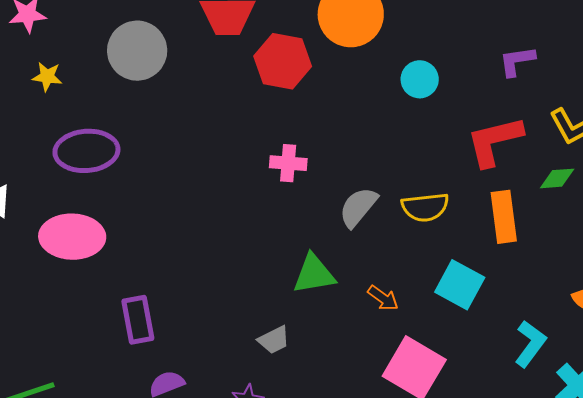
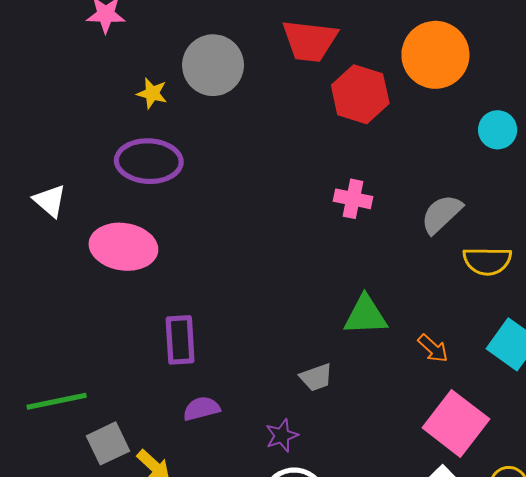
yellow star: (47, 77) -> (152, 93), moved
gray semicircle: (358, 207) -> (441, 214), moved

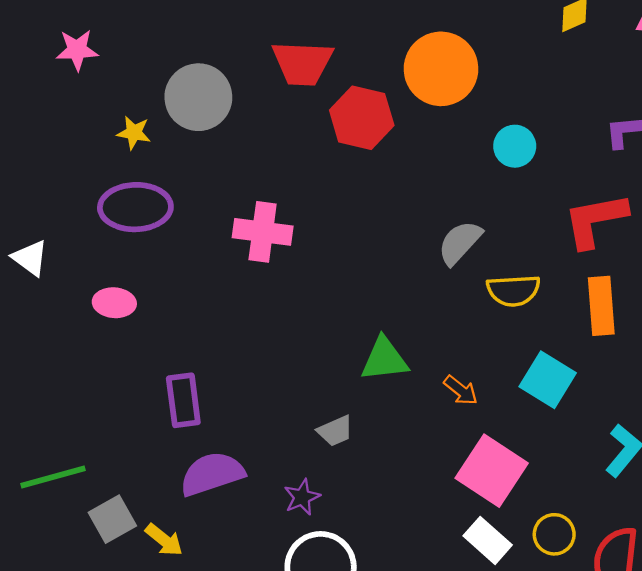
pink cross: (353, 199) -> (263, 232), moved, size x1.4
pink ellipse: (123, 247) -> (114, 303), size x0.6
purple semicircle: (201, 409) -> (212, 474), size x1.6

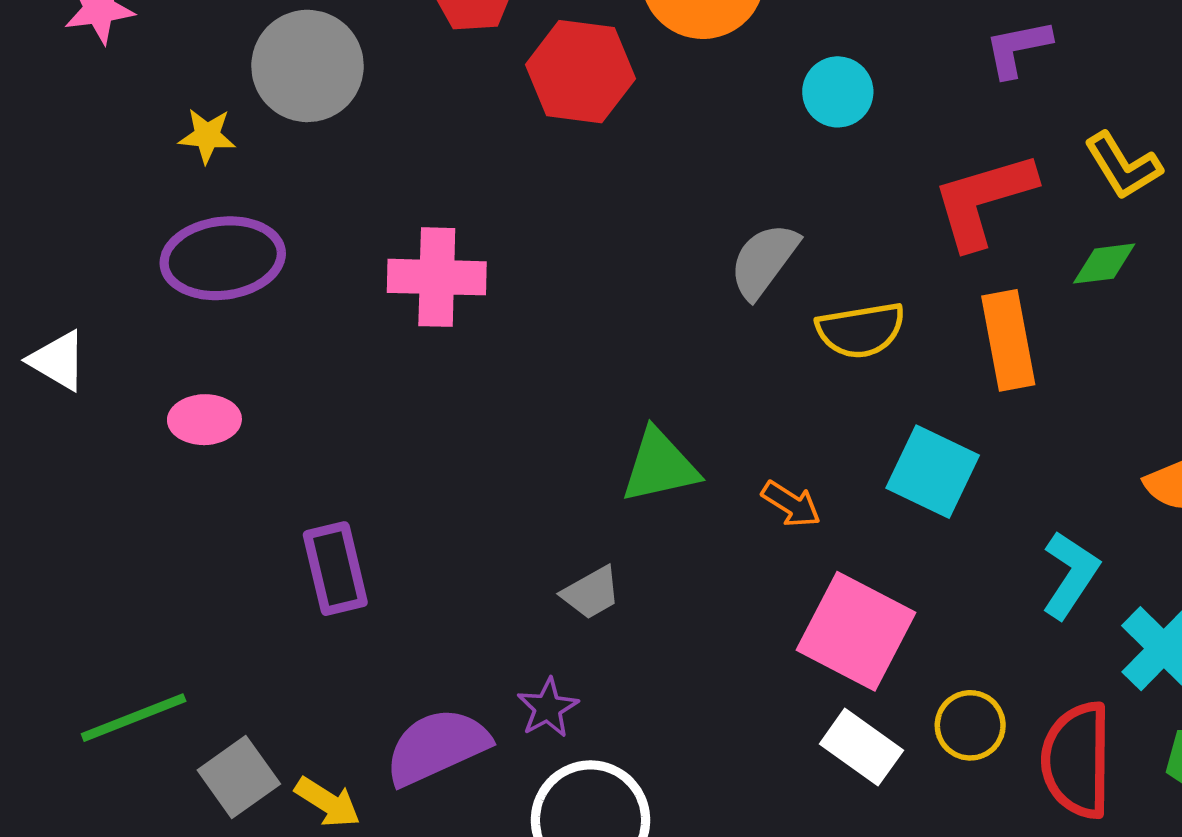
purple semicircle: (212, 474) -> (437, 747), moved

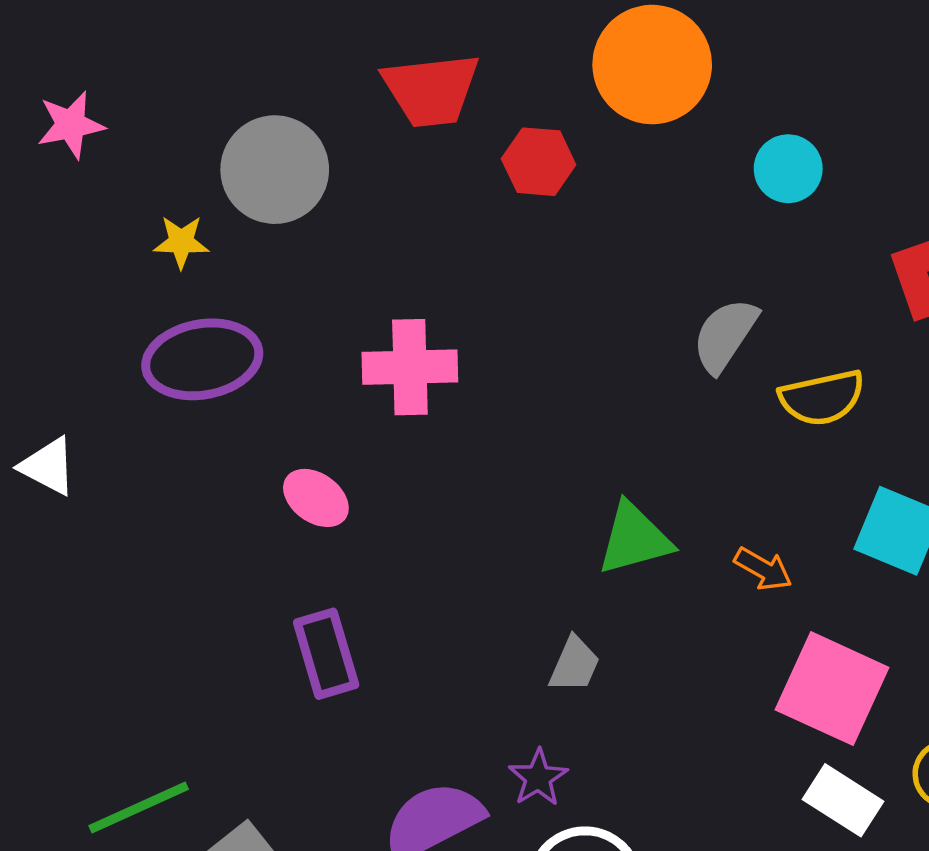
red hexagon: (580, 72) -> (539, 162), size x0.7
pink ellipse: (204, 420) -> (316, 498), moved, turned 40
gray trapezoid: (591, 593) -> (574, 664), turned -34

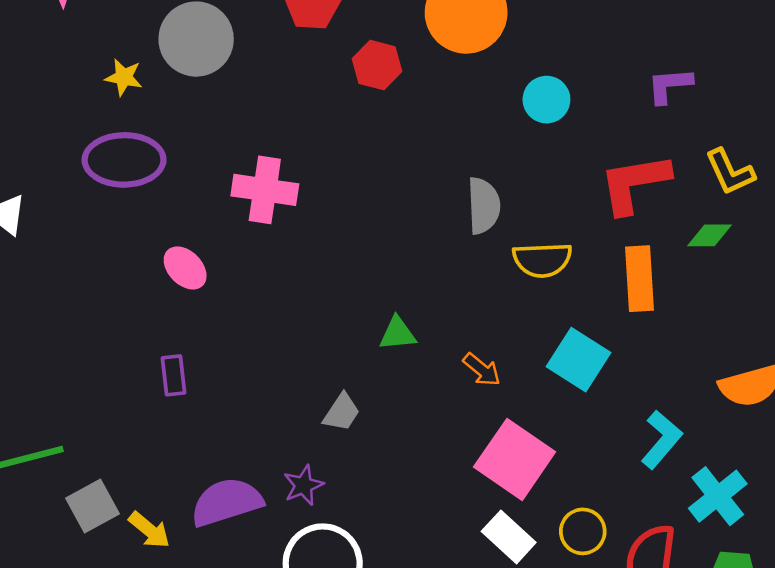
gray semicircle: (725, 335) -> (484, 206), turned 134
green triangle: (634, 539) -> (398, 334), size x0.7
purple rectangle: (326, 654) -> (174, 375), size x0.7

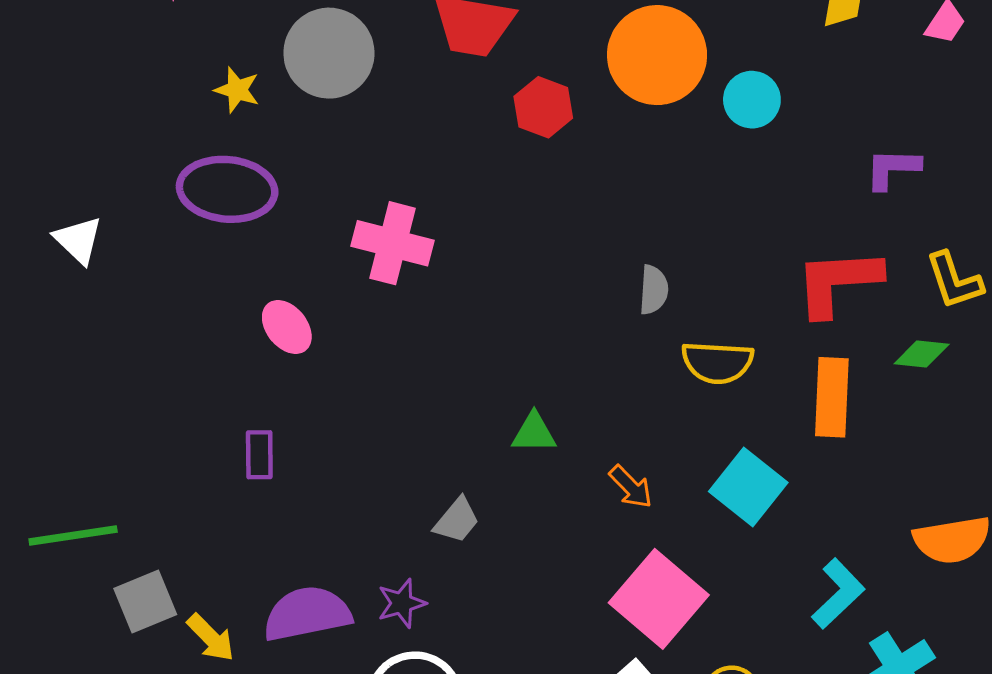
cyan circle: (546, 100) -> (752, 100), moved
gray semicircle: (484, 206) -> (654, 290), size x0.7

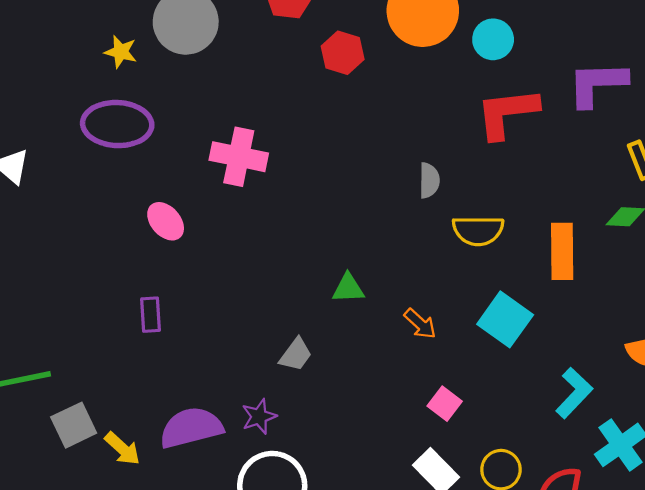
purple L-shape: (893, 169) -> (597, 84), size x1.5
red L-shape: (838, 282) -> (507, 113), moved
pink square: (659, 599) -> (445, 404), size x0.5

